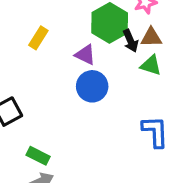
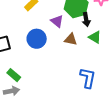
brown triangle: (151, 37) -> (71, 39), moved
blue circle: (92, 86) -> (37, 39), moved

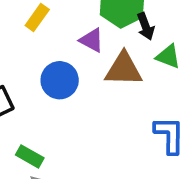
brown triangle: (71, 39) -> (124, 69), size x1.5

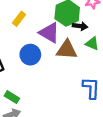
black arrow: (146, 26) -> (80, 26), turned -64
purple triangle: (92, 40) -> (49, 33), size x1.5

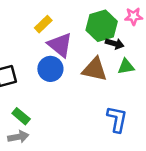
purple triangle: (49, 33) -> (60, 45), moved
green triangle: (92, 44) -> (126, 67), turned -40

